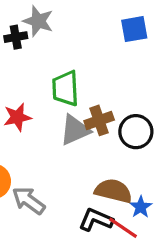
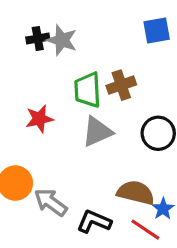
gray star: (38, 21) -> (62, 40), moved
brown cross: (99, 120) -> (121, 85), moved
black L-shape: (96, 220) -> (94, 222), moved

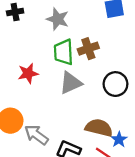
black cross: (38, 39) -> (15, 12), moved
gray star: (62, 40) -> (58, 19), moved

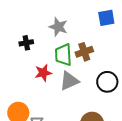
black cross: (15, 12) -> (26, 43), moved
red star: (28, 73) -> (43, 73), moved

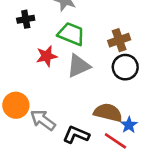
brown cross: (84, 52) -> (119, 40), moved
green trapezoid: (63, 55) -> (71, 34), turned 115

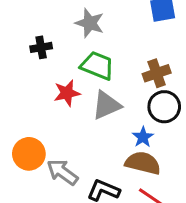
blue star: (129, 125) -> (143, 137), moved

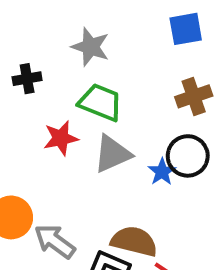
brown cross: (157, 73) -> (194, 96), moved
blue star: (143, 137) -> (162, 172), moved
brown semicircle: (143, 163) -> (134, 241), moved

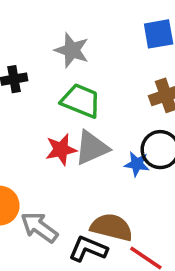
red star: (61, 138) -> (61, 150), moved
blue star: (162, 172) -> (137, 164), turned -30

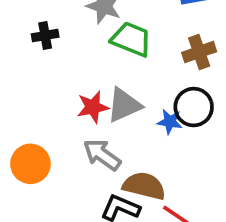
green trapezoid: (81, 101) -> (131, 39), moved
gray arrow: (39, 227) -> (102, 155), moved

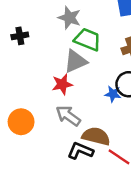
black cross: (45, 36) -> (20, 36), moved
gray triangle: (124, 105) -> (75, 61), moved

